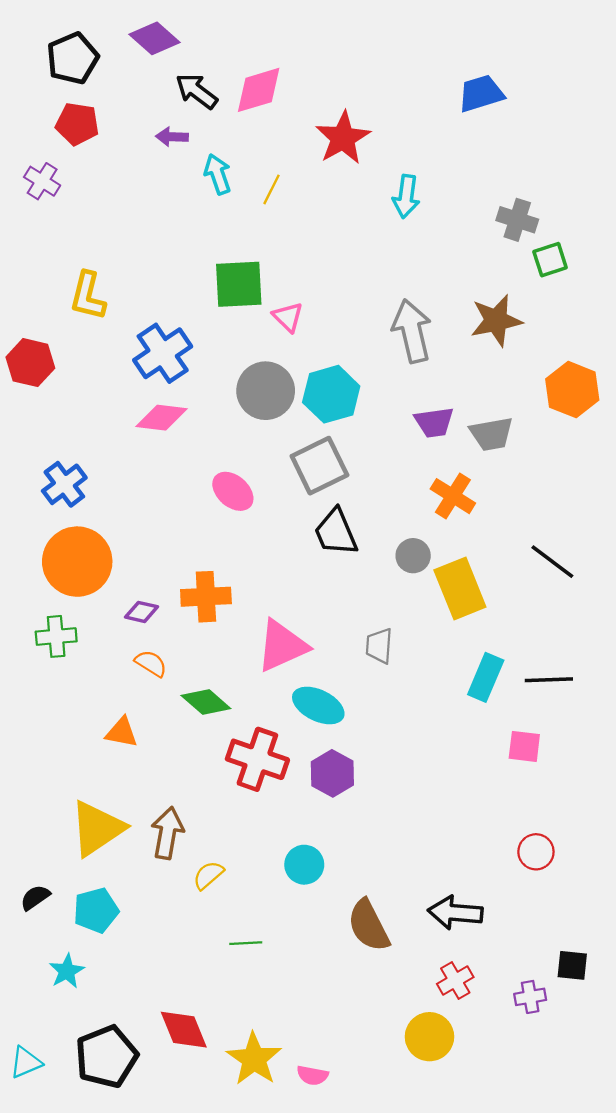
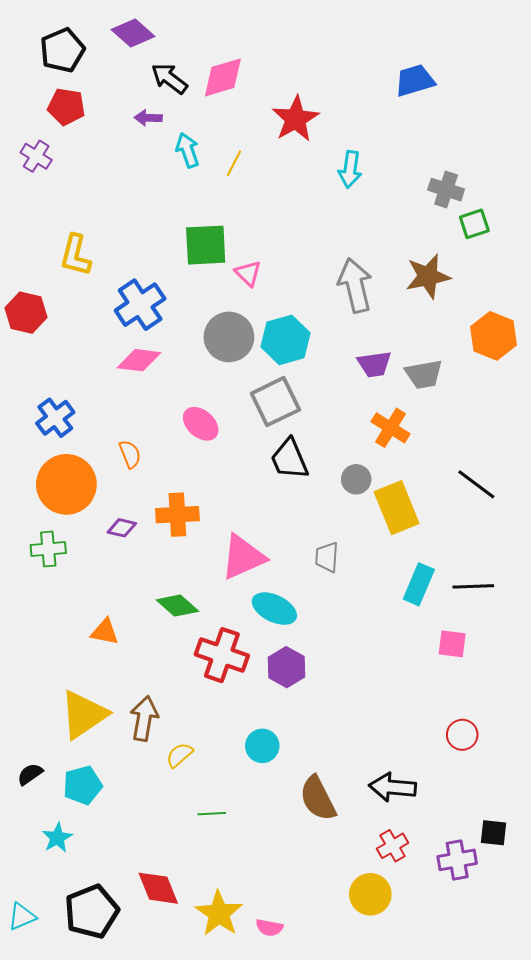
orange semicircle: (151, 663) -> (130, 454), moved, turned 36
purple cross: (530, 997) -> (457, 860), size x1.4

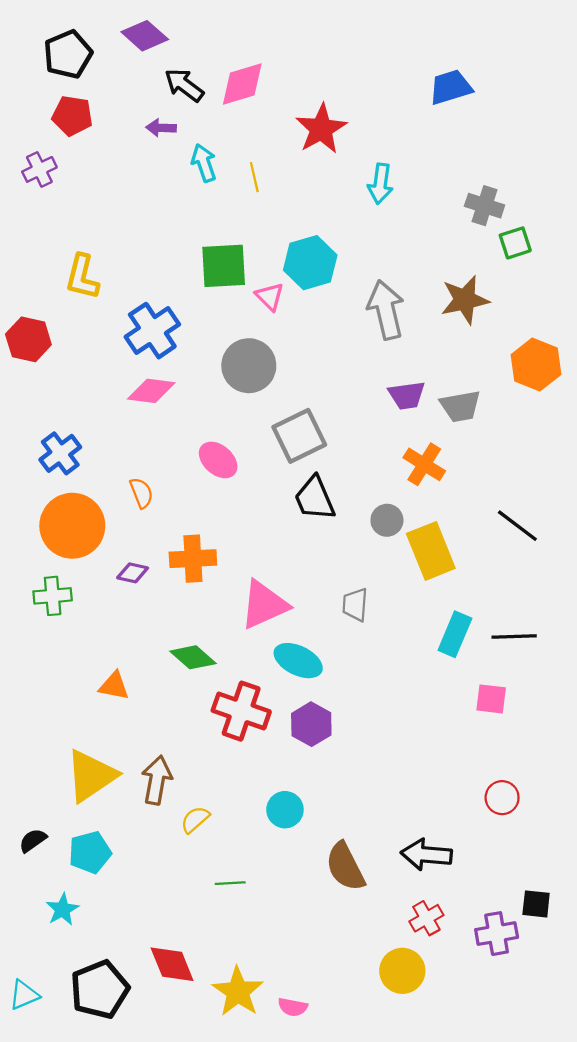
purple cross: (36, 156) -> (39, 169), turned 32
yellow line: (234, 163) -> (254, 177), turned -40
cyan hexagon: (285, 340) -> (310, 263), moved

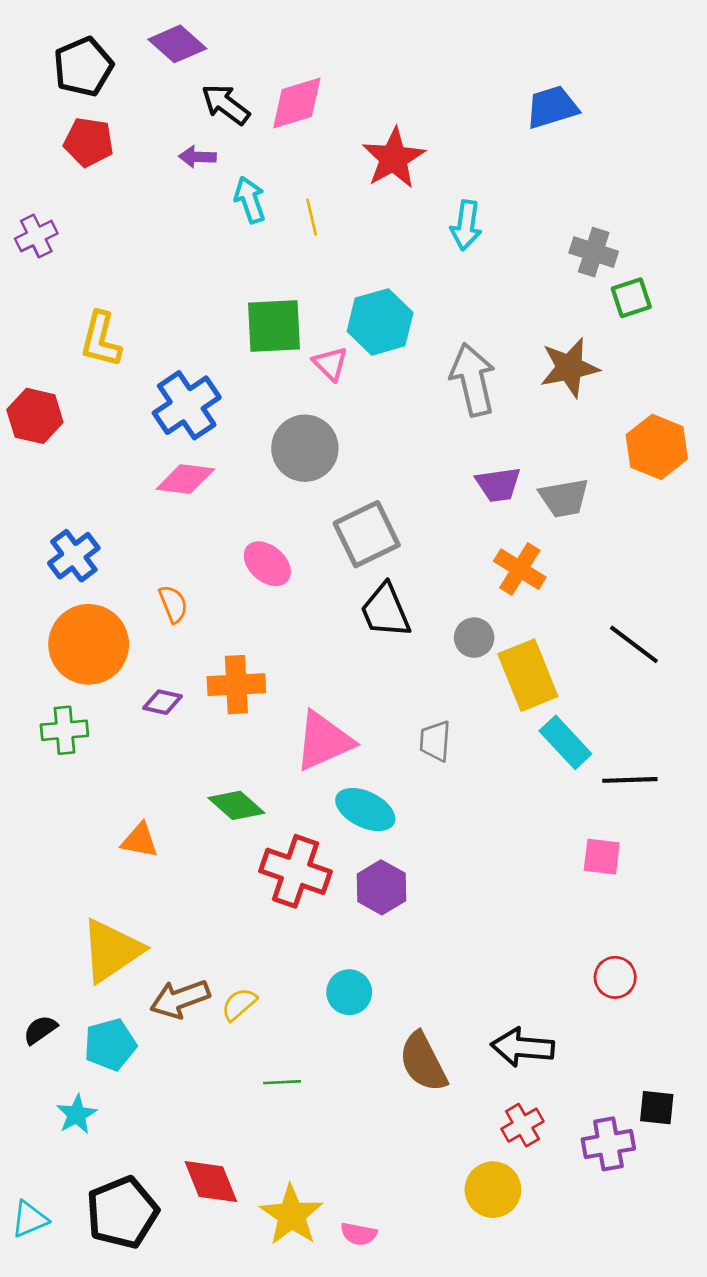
purple cross: (39, 169) -> (36, 236), moved
cyan rectangle: (455, 634) -> (565, 742), moved, turned -66
brown arrow: (157, 780) -> (180, 999), moved, turned -120

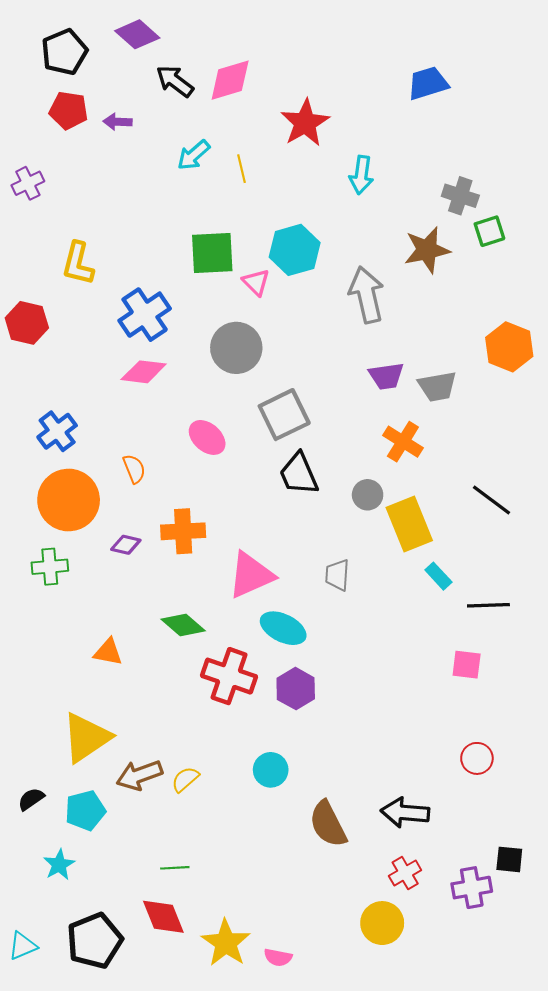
purple arrow: (197, 157) -> (118, 122), moved
cyan arrow: (250, 200) -> (194, 155), turned -112
brown star: (569, 368) -> (427, 250), moved
cyan rectangle: (565, 742) -> (438, 576), size x0.7
green line: (282, 1082) -> (175, 868), moved

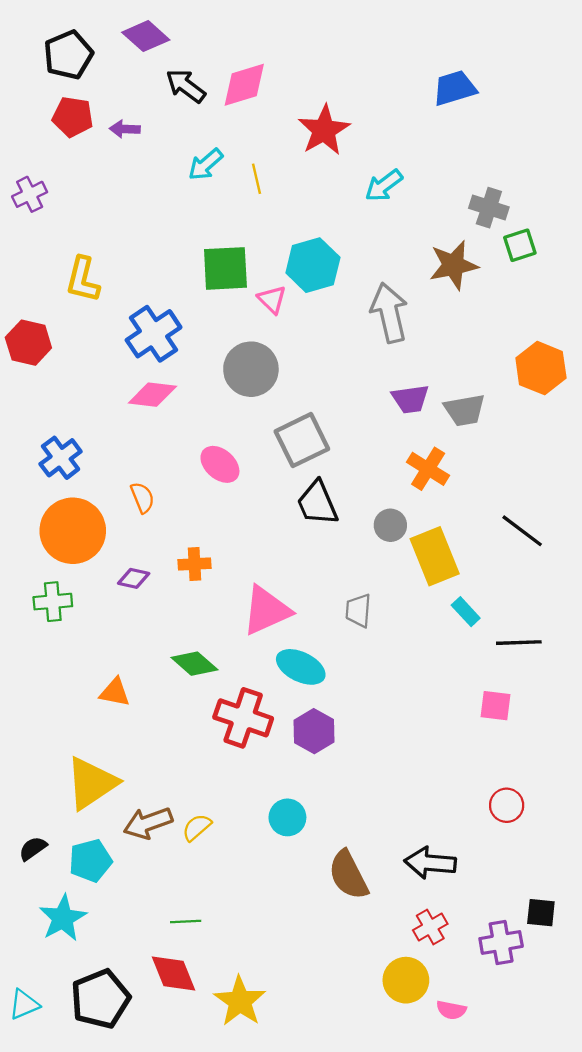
cyan arrow: (361, 175) -> (384, 185), turned 45
orange cross: (183, 531) -> (194, 564), size x0.7
cyan star: (59, 865) -> (63, 918), size x1.4
pink semicircle: (278, 957) -> (451, 1010), moved

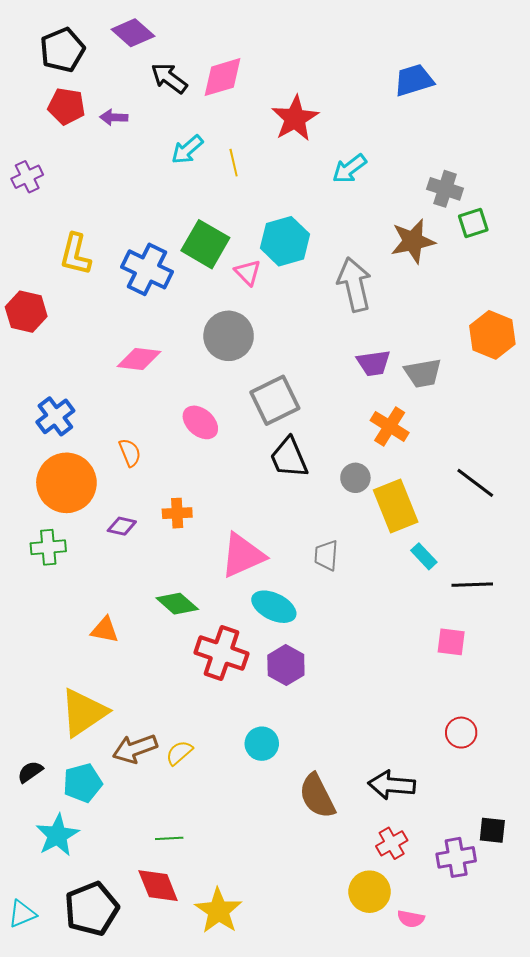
green square: (225, 268) -> (205, 244), turned 33
blue cross: (154, 334) -> (147, 269), moved, turned -30

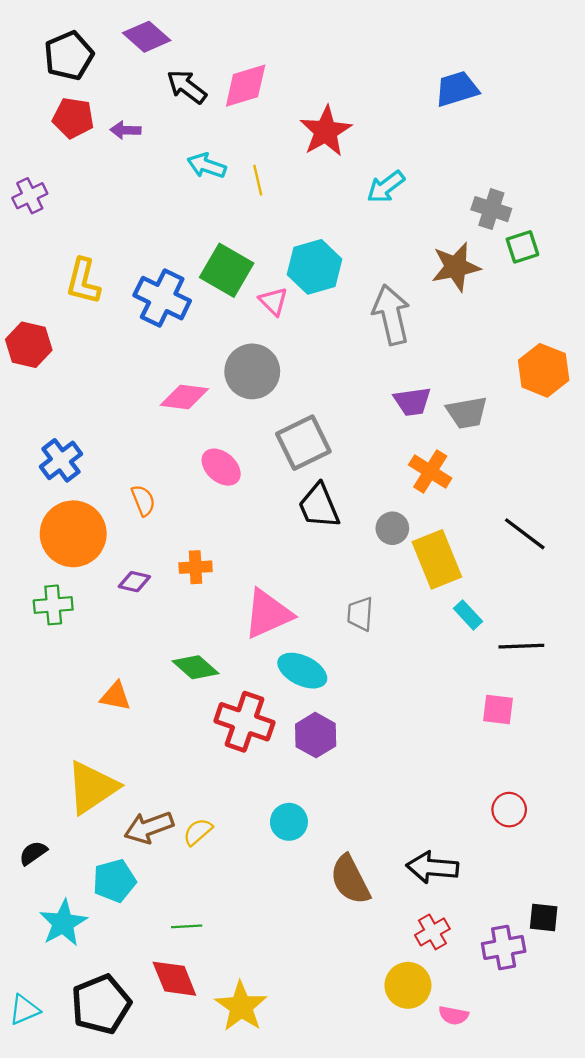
cyan arrow: (187, 150) -> (207, 166), turned 60
pink diamond: (139, 359) -> (184, 397), moved
cyan pentagon: (83, 783) -> (114, 881), moved

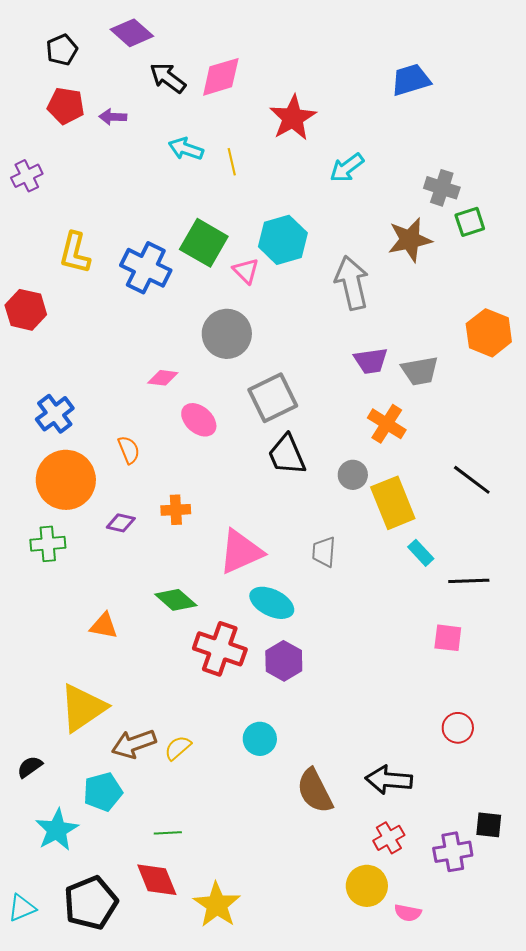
black pentagon: (69, 56) -> (62, 50), size x0.7
pink diamond: (184, 397) -> (163, 378), moved, size x0.7

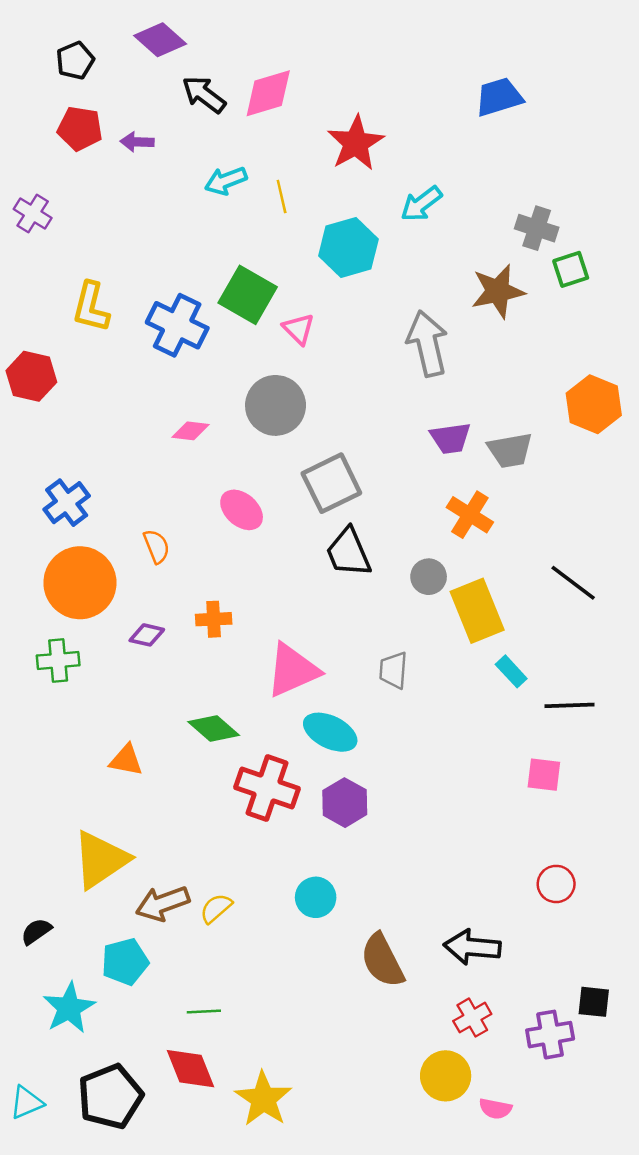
cyan arrow: (186, 149) -> (226, 181), turned -40
purple cross: (27, 176) -> (33, 214), turned -32
cyan hexagon: (283, 240) -> (348, 248), moved
pink diamond: (163, 378) -> (191, 431), moved

